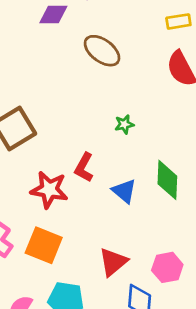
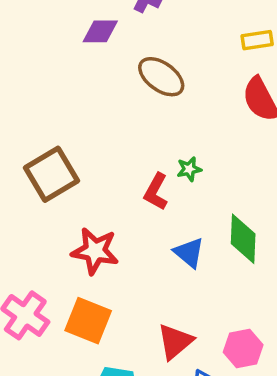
red L-shape: (84, 167) -> (156, 192), moved

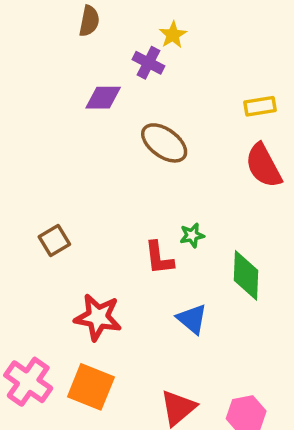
brown square: (51, 174) -> (54, 241), size x0.6
red L-shape: (156, 192) -> (159, 258), turned -36
green diamond: (243, 239) -> (246, 275), moved

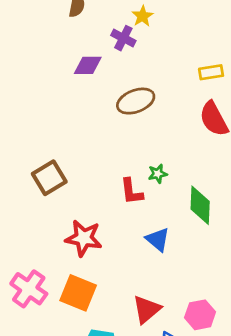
brown ellipse: (164, 143) -> (136, 101), turned -57
brown square: (54, 241) -> (49, 178), size x1.4

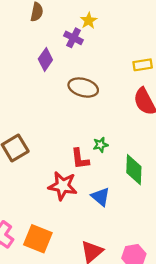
purple diamond: (88, 65) -> (45, 59), turned -55
brown ellipse: (136, 101) -> (83, 88), turned 36
red star: (84, 238) -> (63, 186), moved

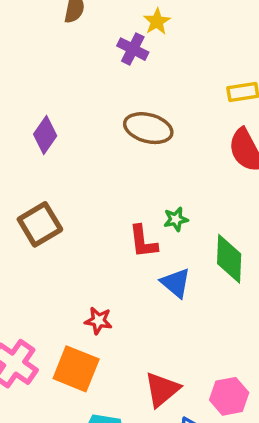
purple diamond: (45, 59) -> (45, 135), moved
red star: (63, 186) -> (98, 321), moved, size x0.6
blue triangle: (100, 197) -> (176, 283), moved

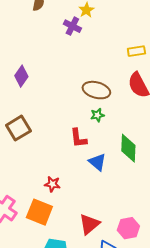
brown ellipse: (148, 128) -> (96, 90), moved
green star: (176, 219) -> (97, 115), moved

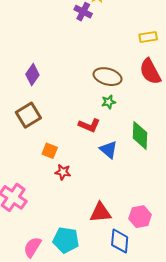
purple diamond: (21, 76) -> (32, 75), moved
red L-shape: (78, 138) -> (89, 125), turned -60
orange square: (39, 212) -> (50, 151), moved, size x0.6
red triangle: (89, 224) -> (100, 213), turned 35

